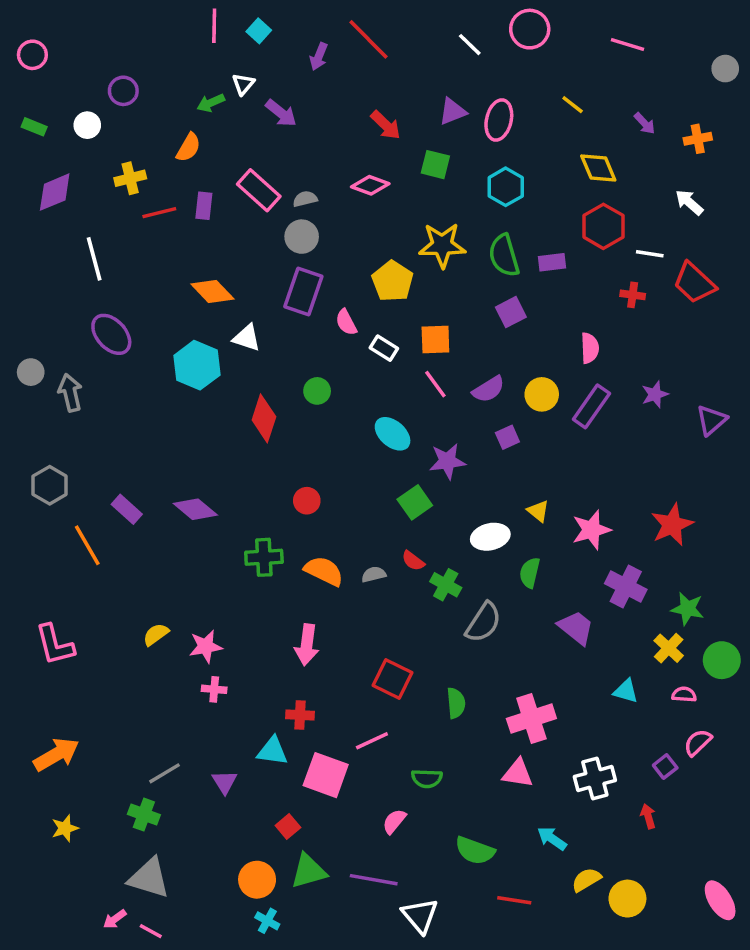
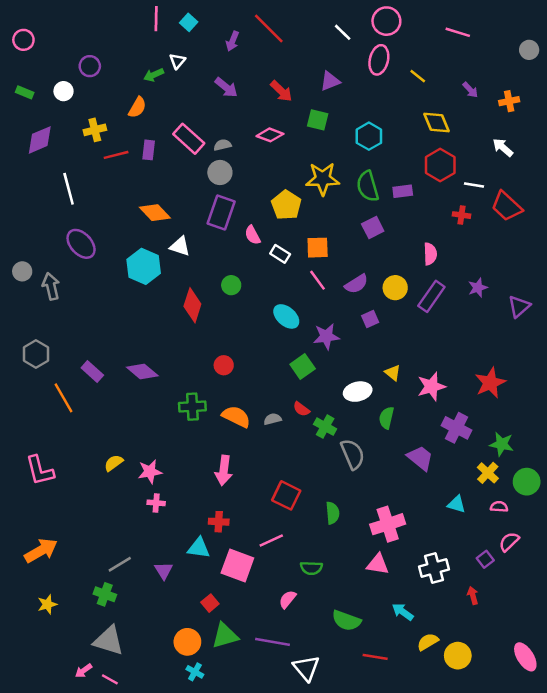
purple arrow: (281, 113) -> (226, 87), moved
pink ellipse: (499, 120) -> (379, 60), moved
gray semicircle: (483, 622) -> (353, 454), turned -56

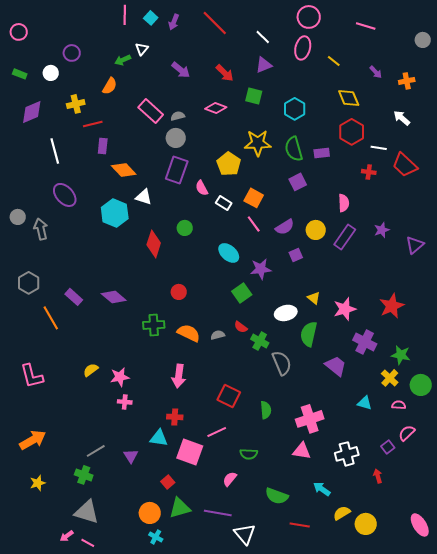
white line: (343, 32) -> (263, 37), moved
purple arrow: (232, 41) -> (174, 22), moved
purple rectangle: (149, 150) -> (103, 146), moved
orange square: (318, 248) -> (254, 198), turned 30
green semicircle: (386, 418) -> (309, 334), size x1.4

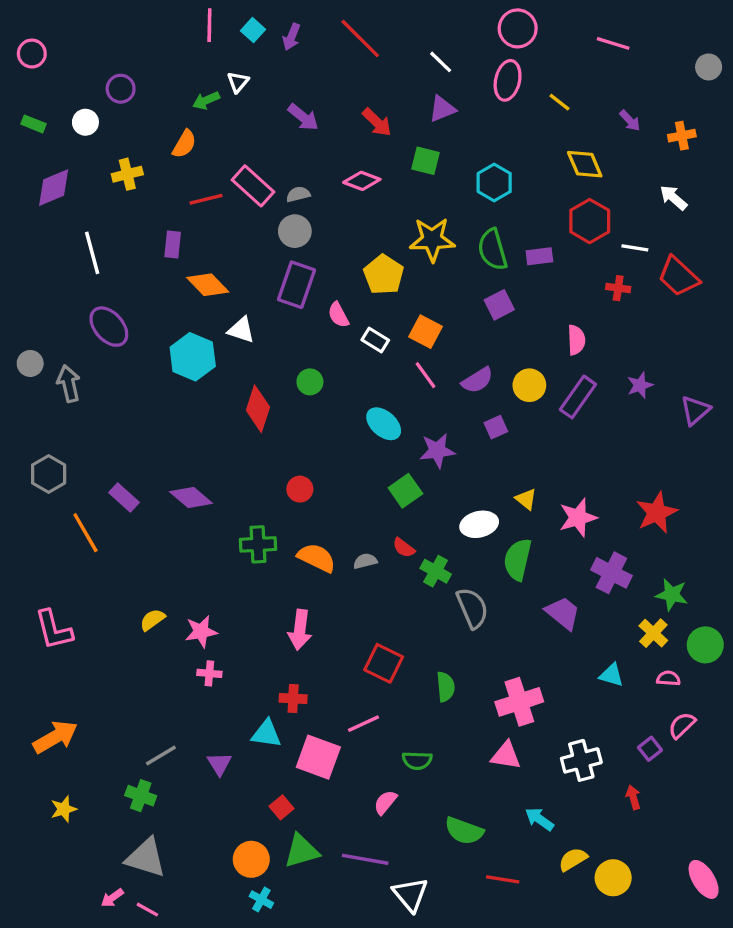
red line: (93, 124) -> (206, 199), moved

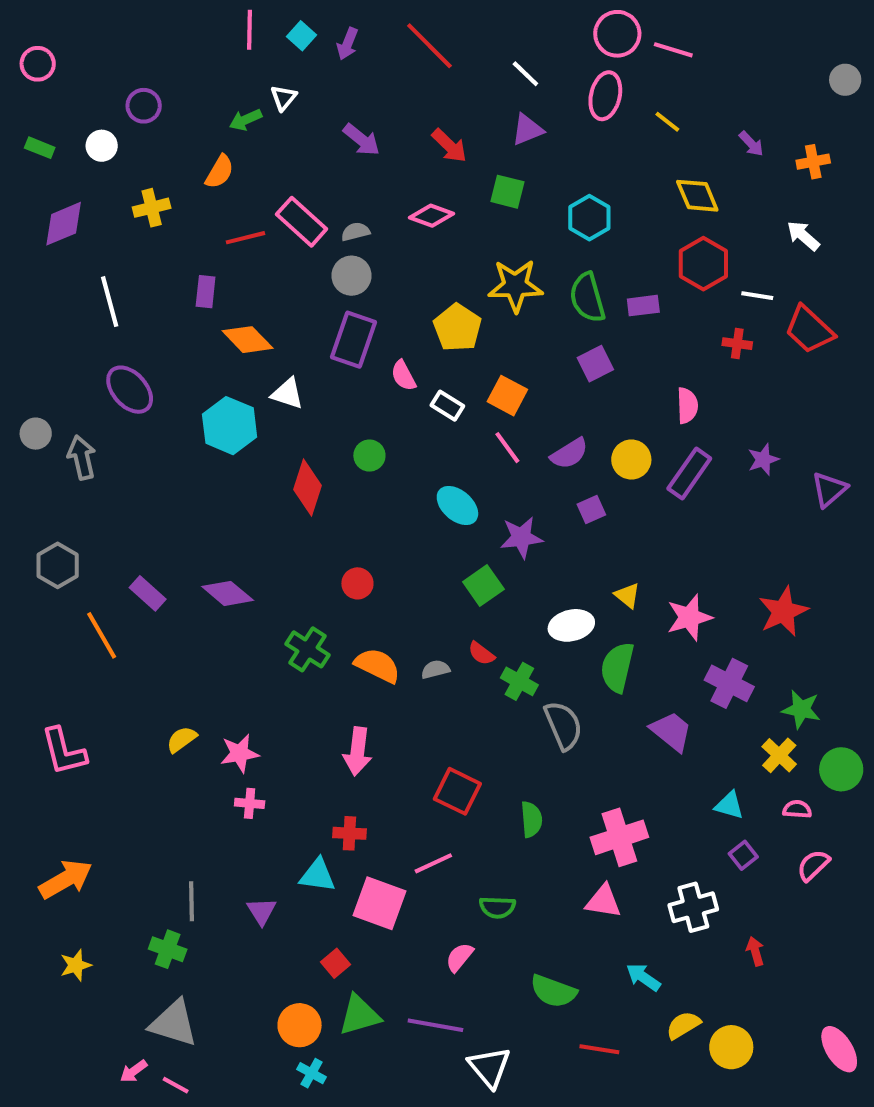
pink line: (613, 43) -> (673, 50), moved
green cross: (258, 544) -> (308, 649), turned 36
purple square: (650, 749) -> (743, 855), moved
gray line: (161, 755) -> (192, 901), turned -60

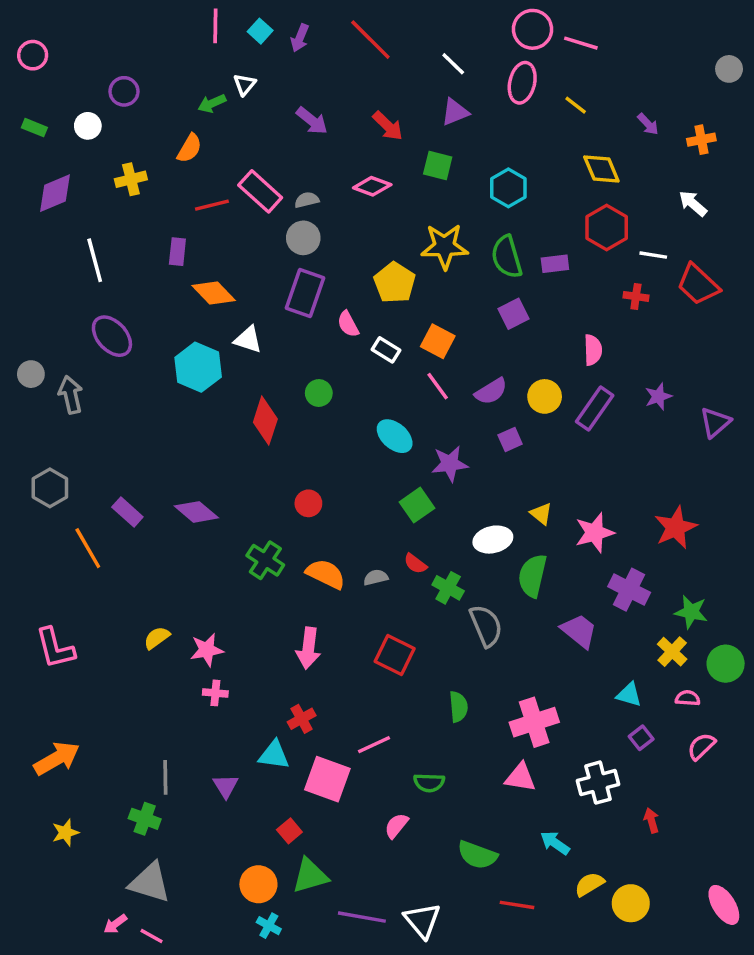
red square: (457, 791) -> (395, 655), moved
red cross: (349, 833) -> (302, 719), turned -32
purple line: (435, 1025) -> (362, 917), moved

